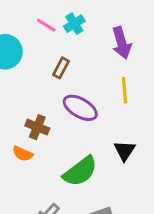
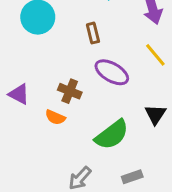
brown rectangle: (61, 68) -> (93, 33), turned -42
yellow line: (125, 90) -> (155, 55), turned -35

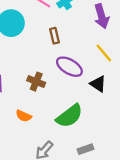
black triangle: (155, 114) -> (98, 84), moved, turned -30
orange semicircle: (55, 117) -> (24, 116), moved

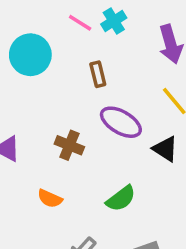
green semicircle: (69, 116) -> (121, 199), size x0.7

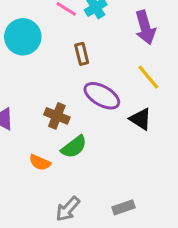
green semicircle: (121, 199) -> (74, 147), moved

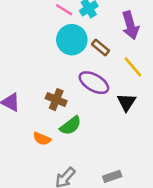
cyan circle: (23, 37) -> (72, 40), moved
brown rectangle: (82, 54) -> (100, 47), moved, turned -36
black triangle: (141, 119) -> (126, 102), turned 30

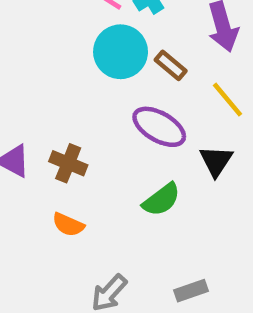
brown cross: (56, 100) -> (68, 163), moved
green semicircle: (70, 126) -> (161, 200), moved

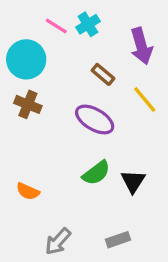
cyan circle: (121, 52) -> (26, 59), moved
black triangle: (216, 161) -> (133, 181), moved
brown cross: (68, 163) -> (28, 104), moved

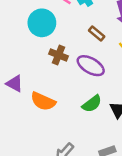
brown cross: (28, 104) -> (59, 55), moved
orange semicircle: (28, 191) -> (43, 101), moved, size x1.5

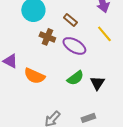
brown rectangle: (97, 34) -> (70, 20), moved

